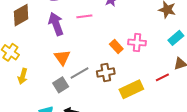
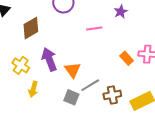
purple arrow: (56, 24) -> (49, 59), moved
brown cross: (106, 73) -> (112, 95), moved
gray square: (61, 85) -> (71, 97), turned -35

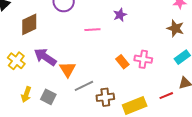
purple arrow: (49, 59) -> (45, 57), turned -40
yellow arrow: (33, 89) -> (26, 94), moved
gray square: (71, 97) -> (48, 97), moved

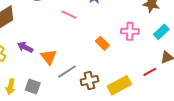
pink line: (92, 30) -> (69, 15), turned 35
purple arrow: (45, 57) -> (25, 47), size x0.7
pink cross: (143, 59) -> (130, 31), moved

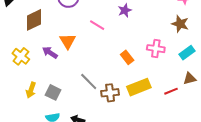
orange triangle: (49, 57) -> (68, 41), moved
gray line: (67, 72) -> (89, 81), turned 72
yellow rectangle: (119, 85) -> (139, 87), moved

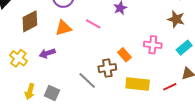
orange triangle: (68, 41) -> (63, 28), moved, turned 48
purple arrow: (50, 53) -> (47, 53), turned -49
yellow rectangle: (139, 87) -> (138, 84), turned 30
brown cross: (110, 93) -> (107, 68), moved

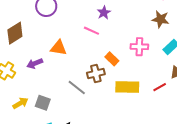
pink line: (93, 24) -> (91, 31), moved
orange triangle: (63, 28) -> (59, 48), moved, turned 30
yellow arrow: (30, 92) -> (20, 103), turned -133

